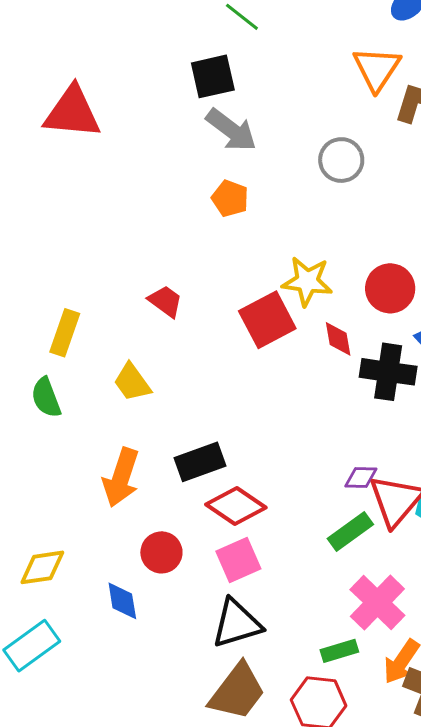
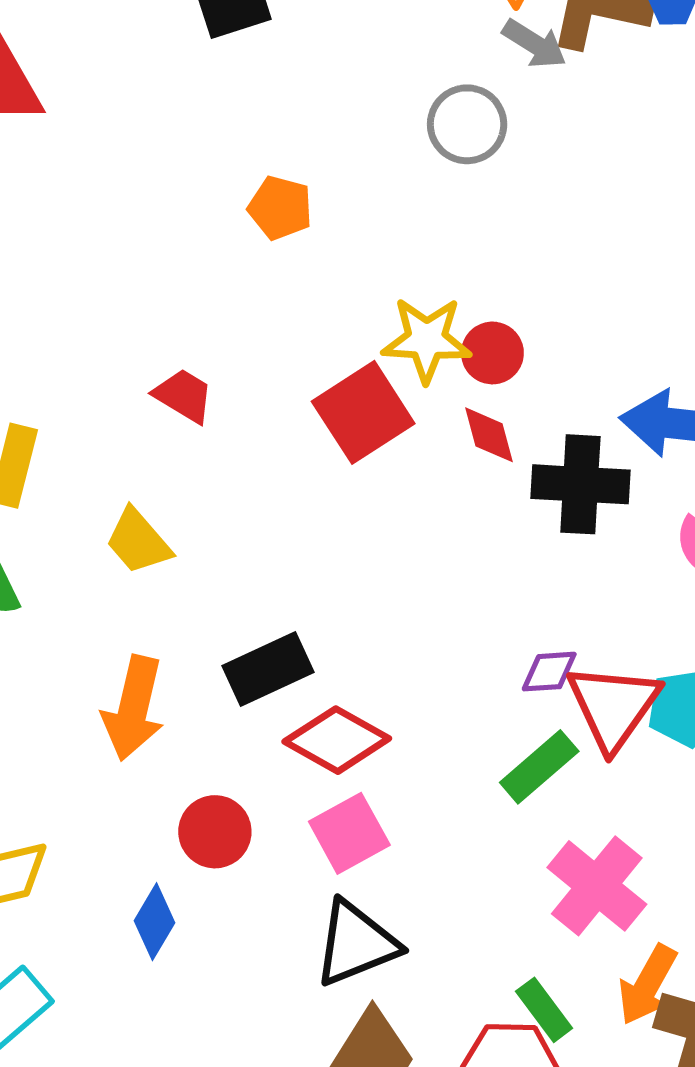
gray arrow: (231, 130) -> (534, 44), moved, size x0.7
red circle: (390, 288) -> (492, 353), moved, size x0.7
blue diamond: (122, 601) -> (154, 922), turned 45
green rectangle: (339, 651) -> (544, 1010), moved, turned 75

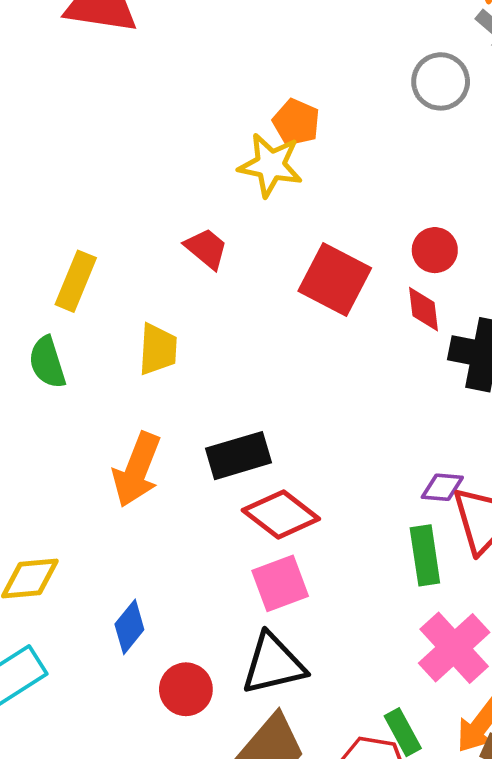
yellow star: (427, 340) -> (270, 165), moved
red square: (363, 412) -> (335, 280), turned -38
yellow trapezoid: (138, 541) -> (158, 349), turned -144
green rectangle: (539, 767) -> (425, 555), turned -66
red circle: (215, 832) -> (186, 689), moved

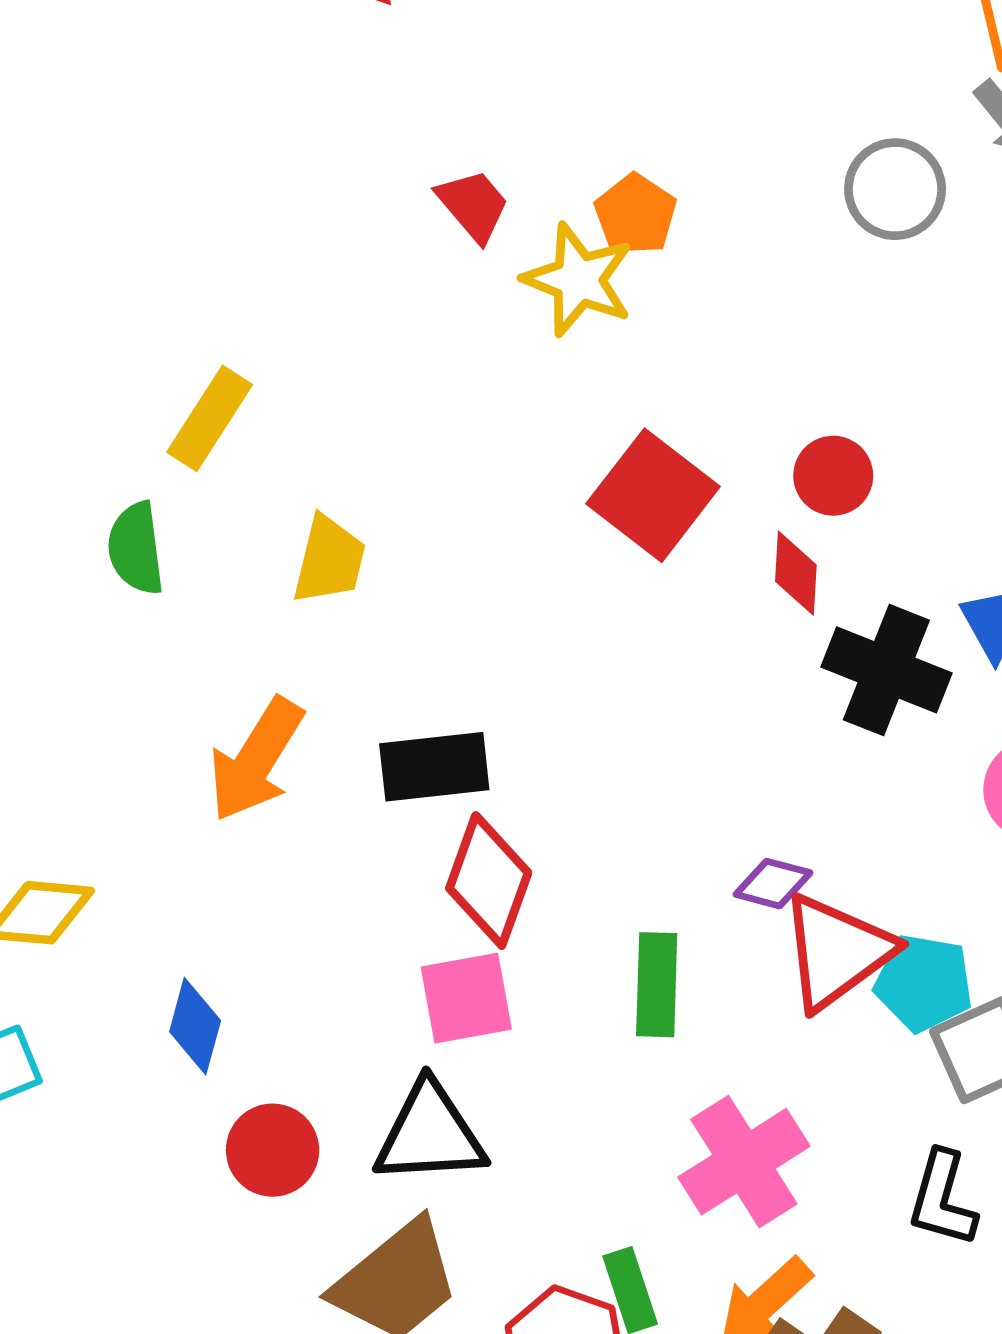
red trapezoid: (206, 248) -> (473, 205), moved
red diamond: (281, 514) -> (489, 880), turned 62
green rectangle: (425, 555) -> (657, 985), moved
blue diamond: (129, 627) -> (195, 1026), turned -34

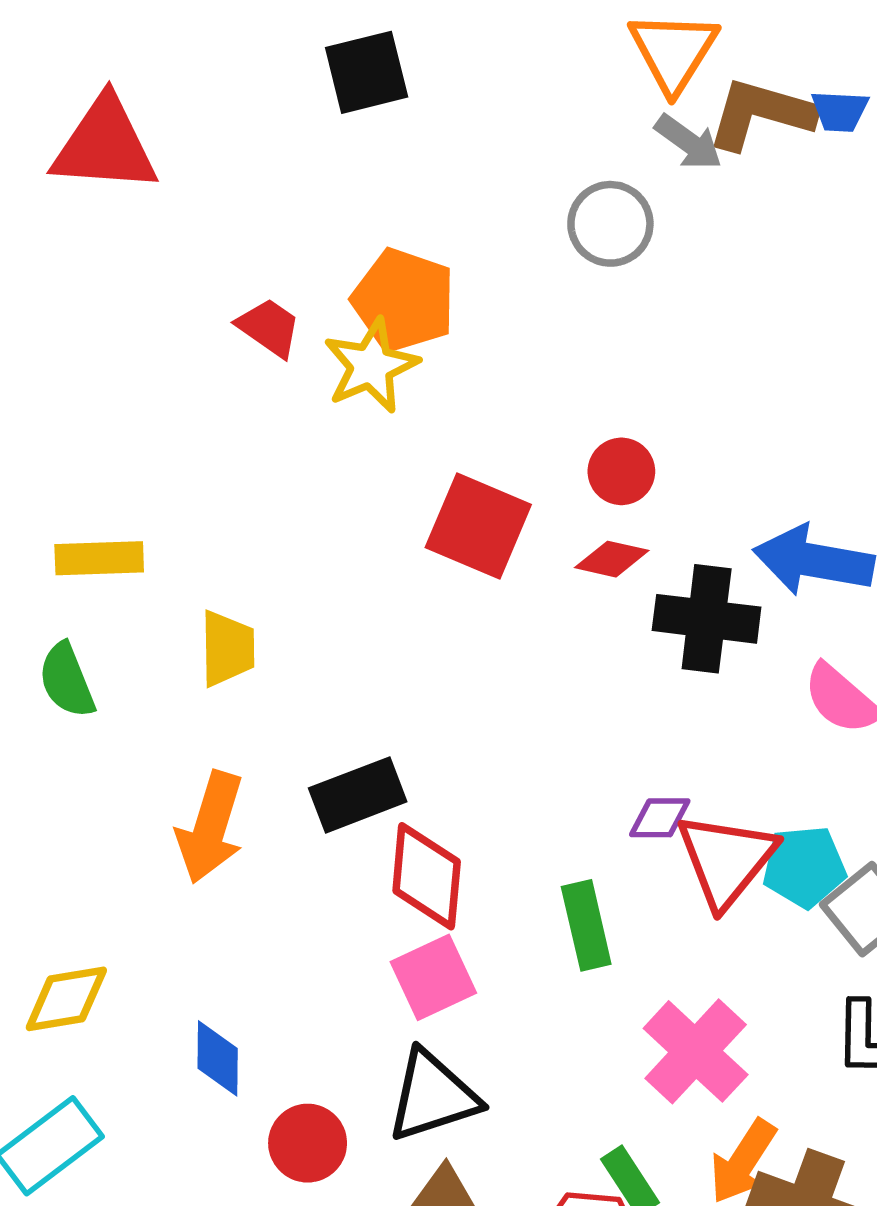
orange pentagon: (635, 214) -> (404, 300), size x1.5
yellow star: (578, 280) -> (371, 366), turned -30
yellow rectangle: (210, 418) -> (99, 558), turned 70
red diamond: (796, 573) -> (612, 559), turned -66

